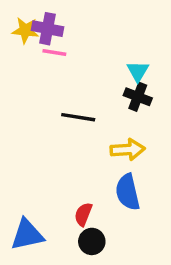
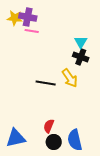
black line: (78, 117) -> (46, 83), moved
yellow arrow: (128, 150) -> (70, 78), moved, turned 60
blue semicircle: (128, 192) -> (75, 140), moved

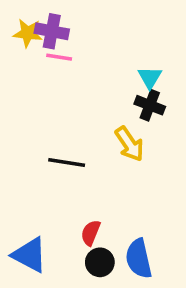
black line: (46, 83) -> (67, 162), moved
blue triangle: (16, 138) -> (30, 255), turned 40

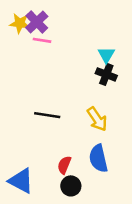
purple cross: (52, 31) -> (37, 22), turned 35
yellow arrow: (129, 144) -> (97, 119), moved
blue semicircle: (139, 259) -> (98, 158), moved

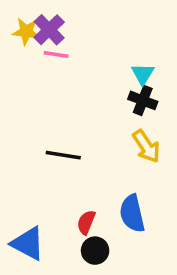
yellow arrow: (97, 119) -> (146, 146), moved

